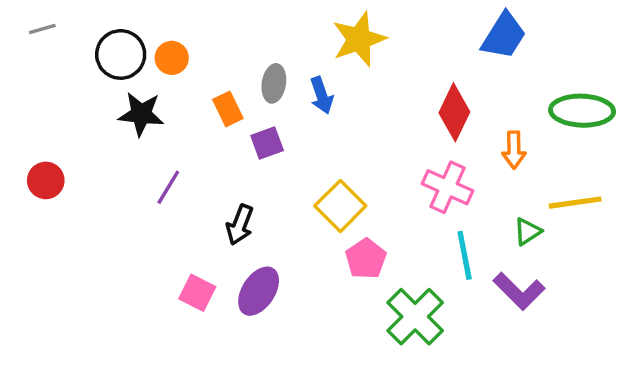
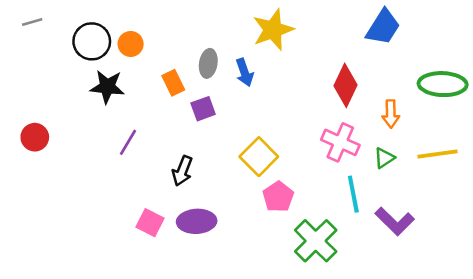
green triangle: (528, 232) -> (384, 158), moved
purple ellipse: (259, 291) -> (197, 221), turned 54

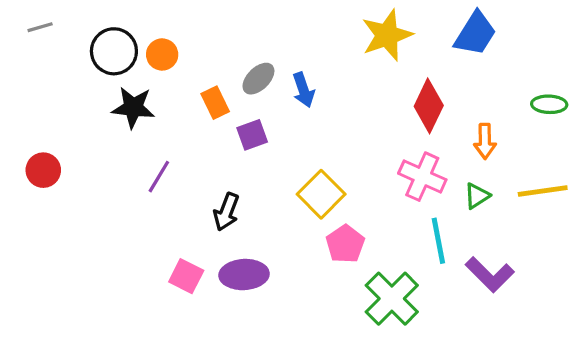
yellow star: (273, 30) -> (387, 35), moved
gray ellipse: (208, 63) -> (258, 79), turned 36
green ellipse: (443, 84) -> (549, 104), size x0.6

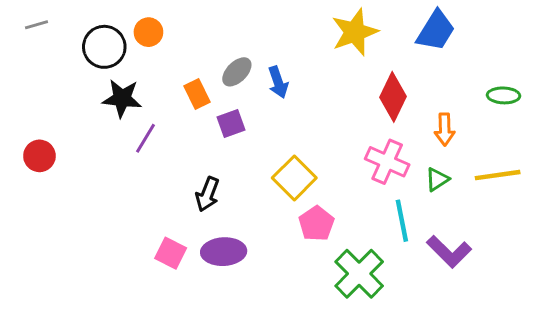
orange circle: (162, 54) -> (148, 32), moved
purple line: (159, 177) -> (146, 138), moved

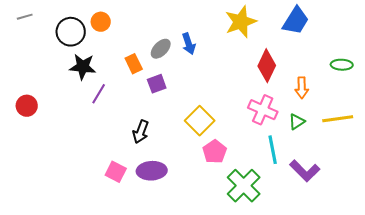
blue arrow: (278, 82) -> (189, 44), moved

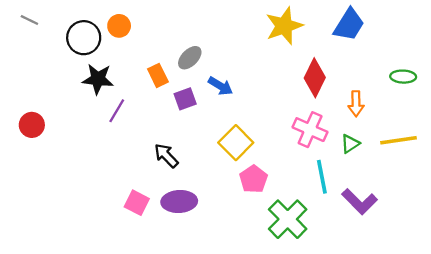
gray line: (25, 17) -> (29, 20), turned 42
blue arrow: (189, 44) -> (220, 86), moved, turned -40
black arrow: (141, 132) -> (166, 156), turned 115

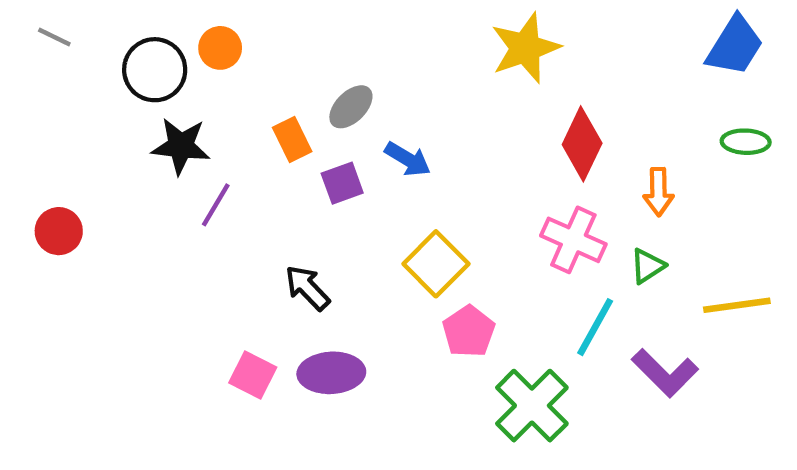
blue trapezoid: (349, 25) -> (735, 46), moved
yellow line: (398, 140) -> (737, 305), moved
cyan line: (322, 177) -> (595, 327), turned 40

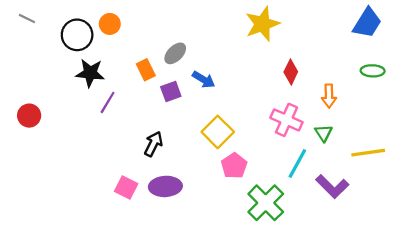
red diamond: (582, 144) -> (291, 72), size x0.7
green triangle: (648, 266) -> (324, 133), turned -30
black arrow: (307, 288) -> (153, 144), turned 70

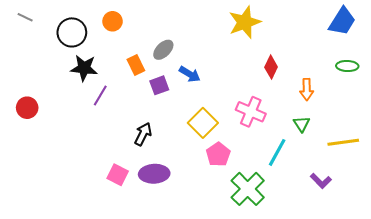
orange circle: (110, 24) -> (113, 21), moved
pink cross: (286, 120) -> (251, 112), moved
purple L-shape: (332, 186) -> (321, 181), moved, size x0.7

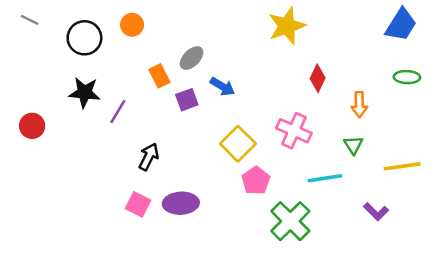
black star: (84, 68) -> (84, 93), moved
black arrow: (143, 134) -> (149, 157), moved
cyan line: (277, 152) -> (325, 178), turned 52

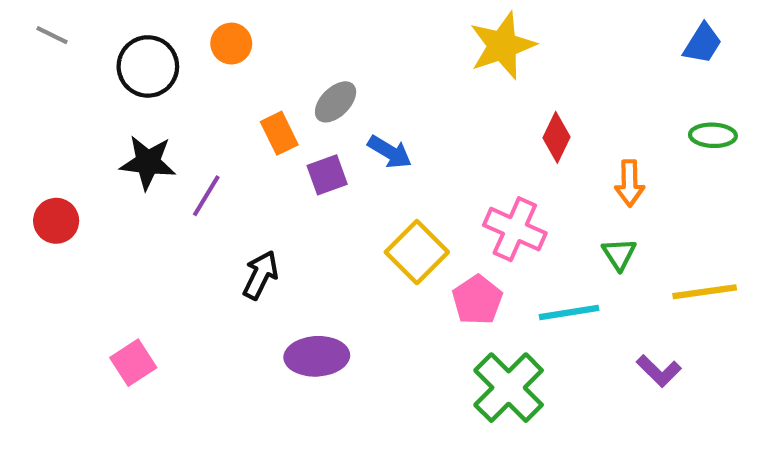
blue trapezoid: (401, 25) -> (703, 44), size x0.7
pink pentagon: (256, 181) -> (477, 300), moved
pink square: (138, 204) -> (133, 363), moved, turned 30

